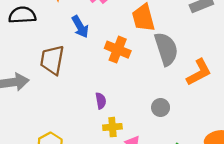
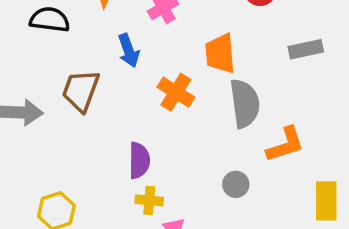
purple semicircle: (101, 101) -> (139, 160), size x1.5
gray circle: (161, 107) -> (236, 184), moved

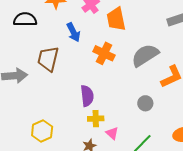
orange trapezoid: (220, 54) -> (116, 19), moved
gray semicircle: (245, 103) -> (145, 55), turned -108

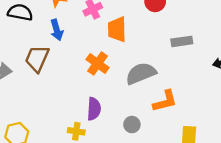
blue arrow: (73, 32) -> (57, 30), moved
purple semicircle: (87, 96) -> (94, 109), moved

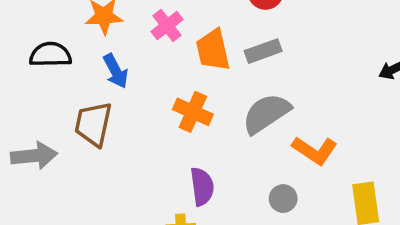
gray rectangle: (182, 41) -> (263, 51), moved
orange L-shape: (165, 101) -> (315, 150), turned 60
gray circle: (132, 125) -> (283, 199), moved

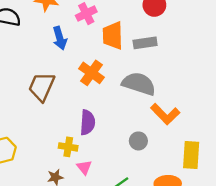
blue arrow: (116, 71) -> (60, 38), moved
gray semicircle: (266, 114) -> (139, 84), turned 40
brown trapezoid: (93, 124) -> (42, 87), moved

